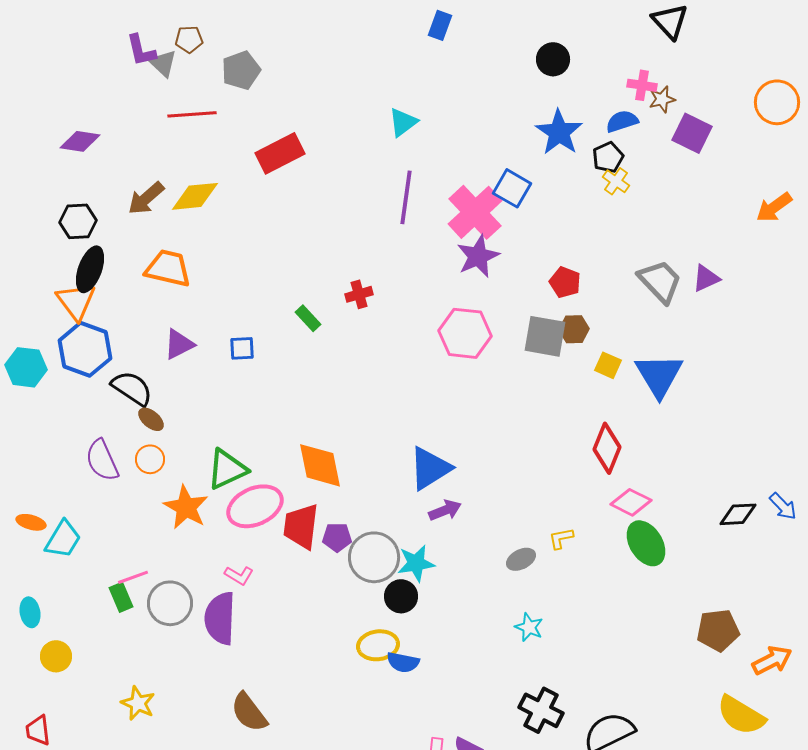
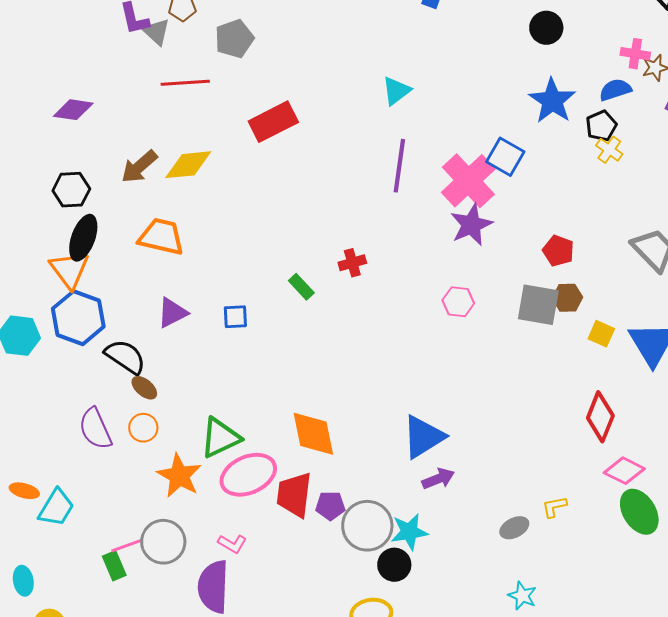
pink hexagon: (465, 333) -> (458, 302), size x0.6
gray circle: (170, 603) -> (163, 542), moved

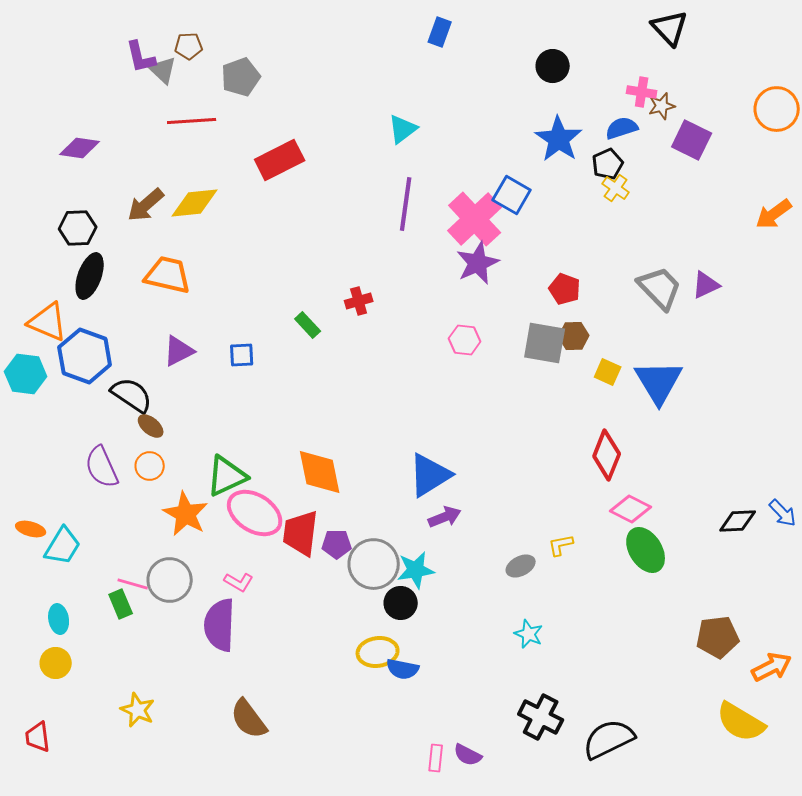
orange triangle: (69, 270) -> (48, 322), moved, turned -30
pink ellipse: (248, 475) -> (255, 513), turned 56
pink line: (126, 546) -> (133, 584), turned 36
cyan ellipse: (23, 581) -> (59, 619), moved

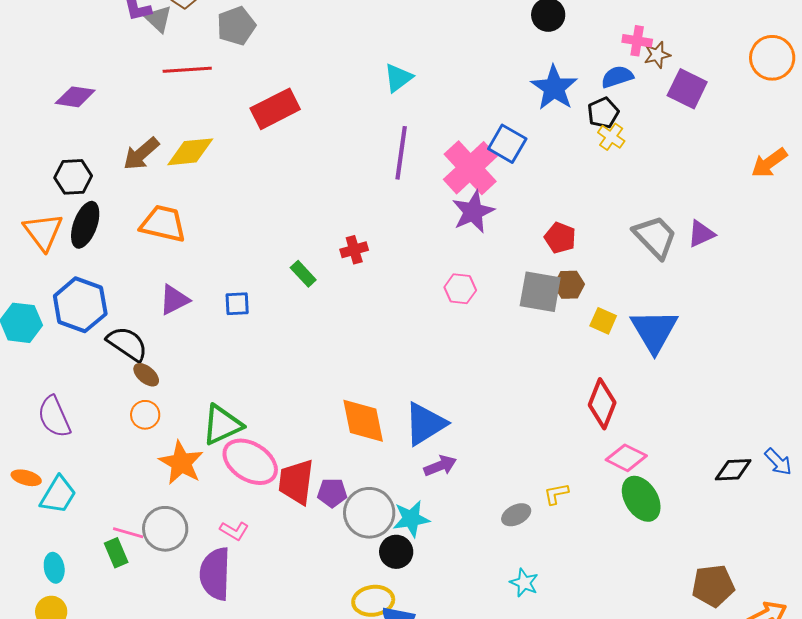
orange triangle: (48, 322) -> (43, 232), moved, turned 30
purple semicircle: (102, 467) -> (54, 417), moved
orange diamond: (320, 472) -> (363, 421), moved

